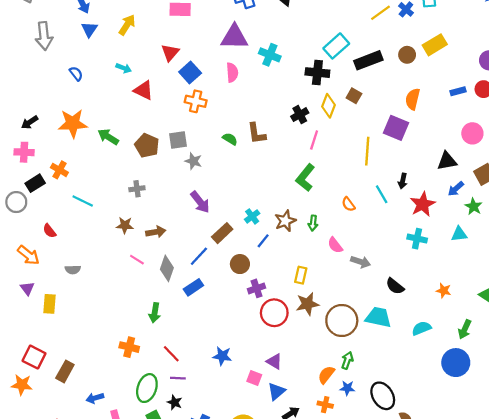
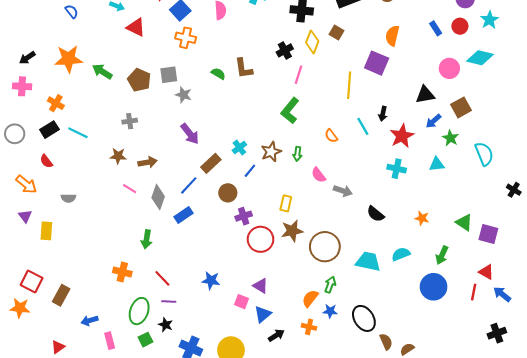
blue rectangle: (458, 91) -> (436, 28), turned 72
black rectangle: (35, 183) -> (49, 130), moved
cyan trapezoid: (378, 317) -> (368, 261), moved

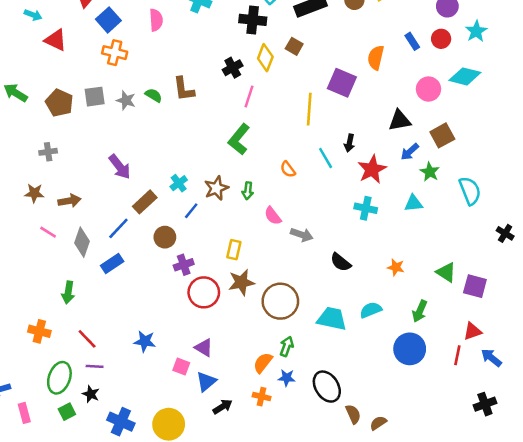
orange semicircle: (392, 36) -> (376, 58), moved
gray star: (183, 95) -> (126, 100), moved
red triangle: (486, 272) -> (472, 331), turned -49

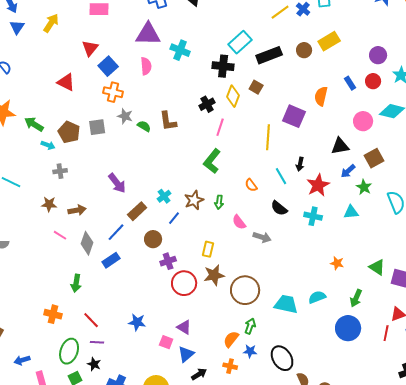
cyan arrow: (33, 15) -> (48, 145), moved
gray star: (126, 100) -> (125, 116), moved
black semicircle: (341, 262) -> (279, 208), moved

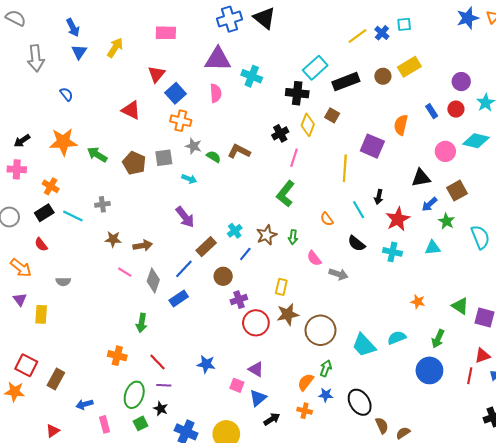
brown L-shape: (168, 121) -> (239, 151), turned 125
cyan arrow: (48, 145) -> (189, 179), moved
gray cross: (60, 171) -> (102, 204), moved
cyan trapezoid: (286, 304) -> (364, 345), turned -145

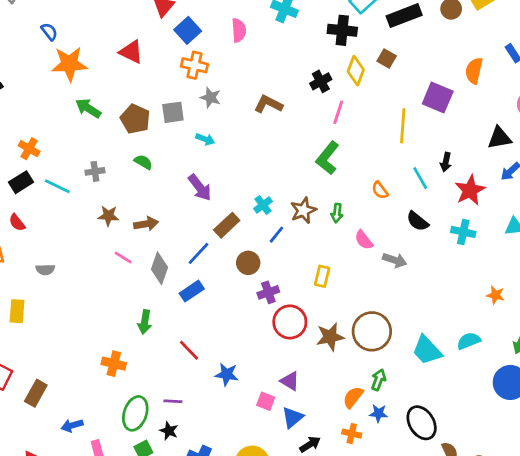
orange star: (63, 142) -> (69, 64), moved
green semicircle: (214, 157) -> (143, 162), moved
brown star: (288, 314) -> (330, 337), moved
red line: (157, 362) -> (189, 350), moved

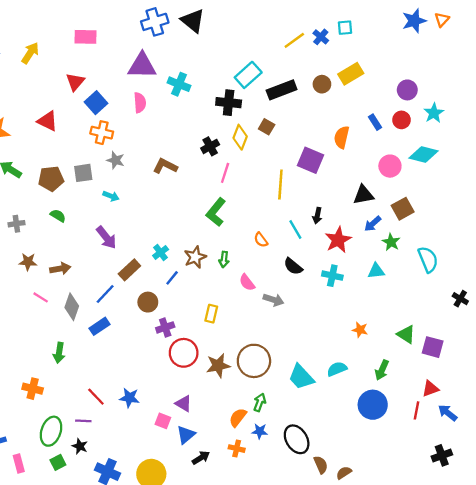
brown pentagon: (135, 119) -> (51, 179), turned -30
red line: (189, 350) -> (96, 397), moved

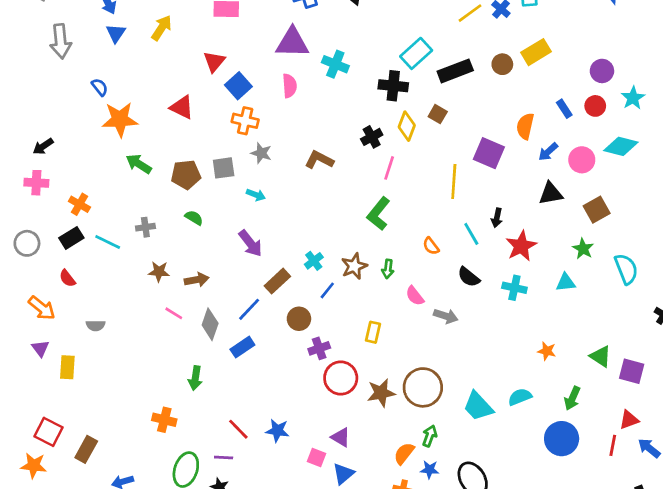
blue arrow: (373, 224) -> (548, 152), moved

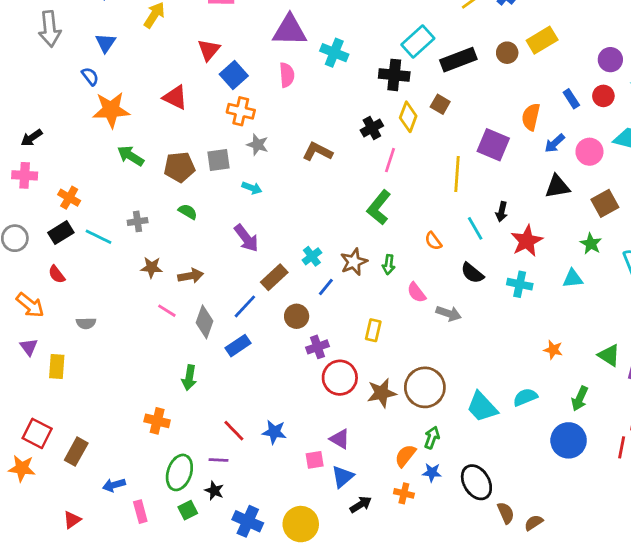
blue triangle: (116, 33) -> (105, 43), moved
pink square: (316, 457) -> (315, 460), turned -30

